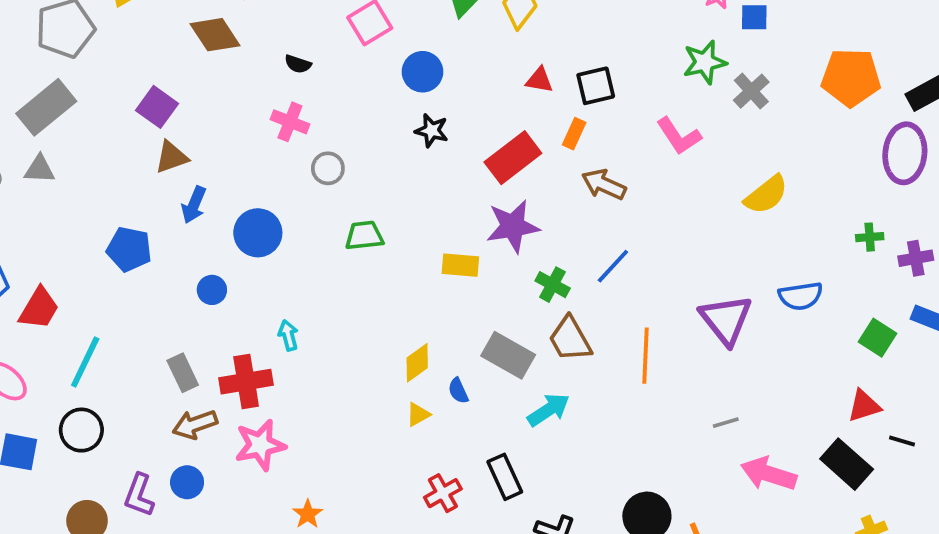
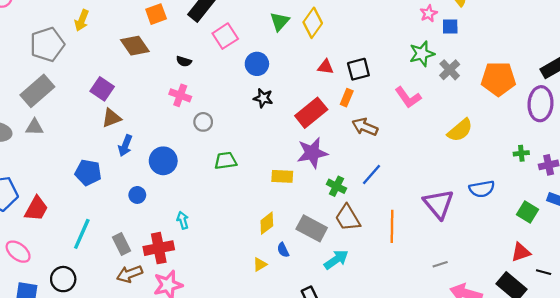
orange pentagon: (851, 77) -> (498, 79), moved
cyan line: (85, 362) -> (82, 234), moved
yellow diamond: (417, 363) -> (267, 223), moved

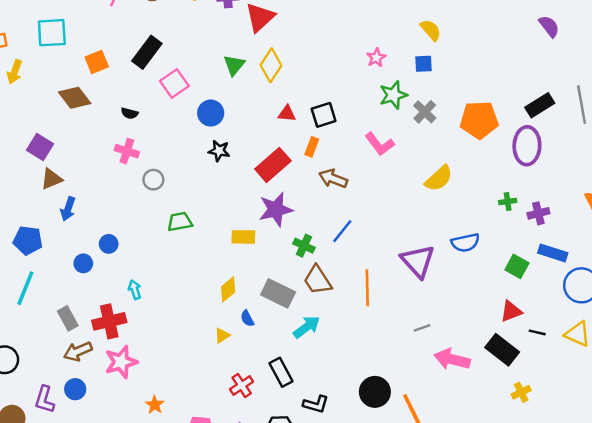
pink star: (429, 13) -> (376, 58), moved
blue circle: (163, 161) -> (109, 244), moved, size x0.6
cyan line: (82, 234) -> (25, 288), moved

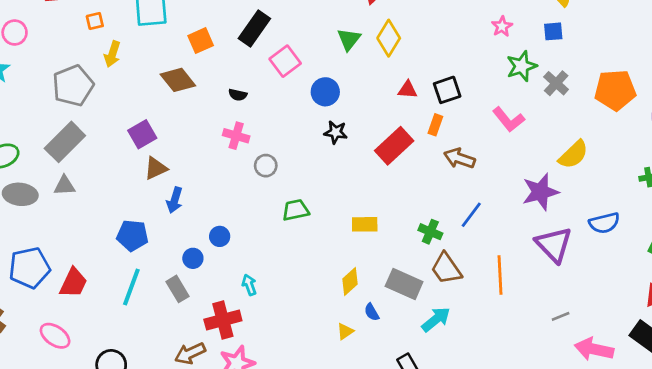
purple square: (40, 147) -> (142, 134), turned 30
purple star: (276, 210) -> (540, 192), moved
gray rectangle: (68, 318) -> (177, 289), moved

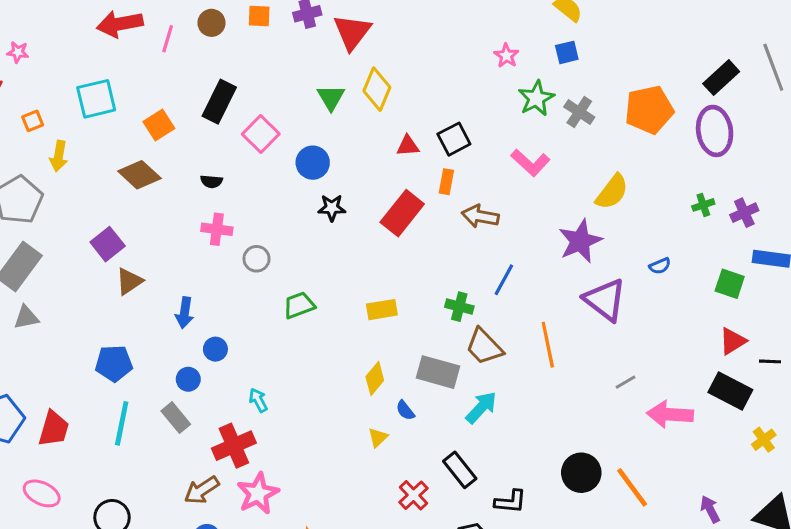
blue arrow: (175, 200) -> (185, 313), moved
blue semicircle: (604, 223) -> (660, 266), size x0.6

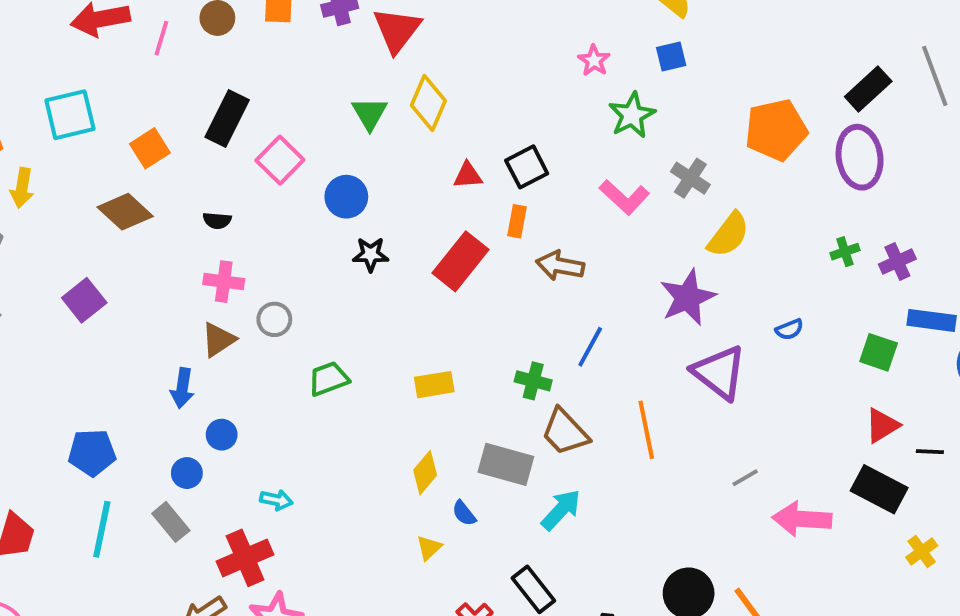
gray cross: (579, 112) -> (690, 178), moved
brown triangle: (129, 281) -> (218, 340), moved
cyan arrow: (258, 400) -> (276, 500), turned 130

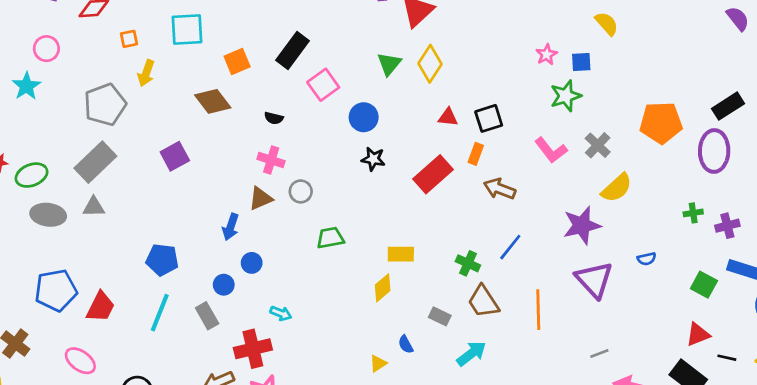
blue square: (671, 57) -> (581, 62), moved
gray rectangle: (506, 464) -> (440, 316), size x0.6
yellow diamond: (425, 473) -> (383, 288), moved

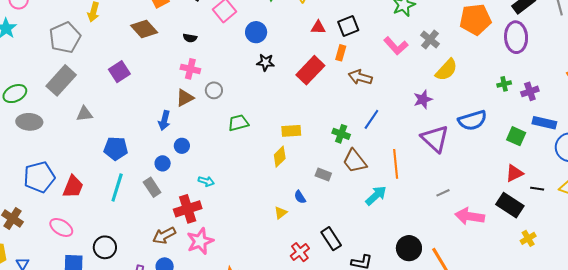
gray triangle: (94, 207) -> (84, 114), moved
purple star: (582, 225) -> (423, 99), size x0.7
blue semicircle: (647, 259) -> (472, 120), size x2.0
cyan arrow: (471, 353) -> (376, 196), moved

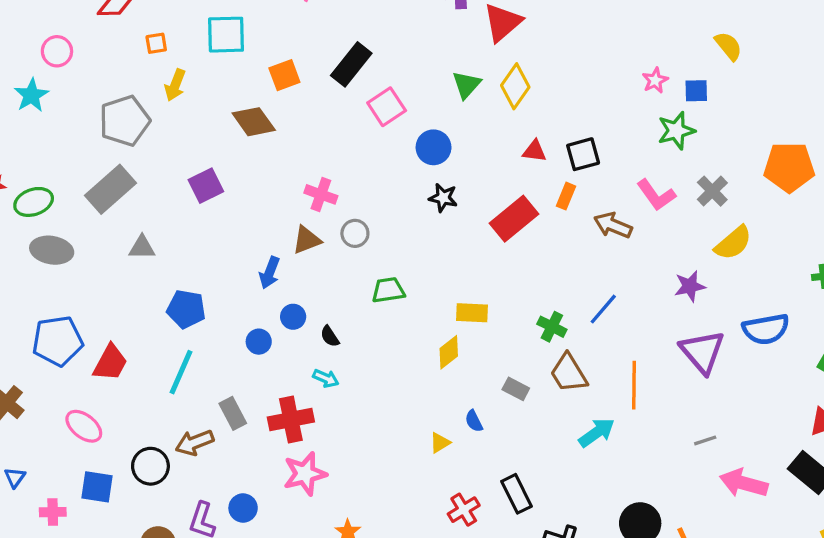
black semicircle: (190, 38) -> (330, 336), moved, turned 40
brown arrow: (360, 77) -> (613, 225), moved
gray rectangle: (152, 187) -> (233, 413), moved
brown arrow: (164, 235) -> (195, 443), moved

